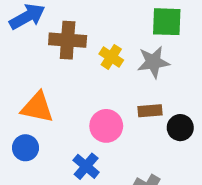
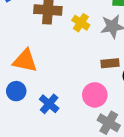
pink circle: (106, 126) -> (95, 95), moved
blue cross: (86, 166) -> (49, 104), moved

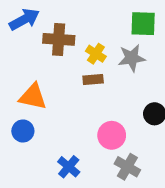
brown rectangle: (110, 63) -> (93, 79), moved
blue cross: (49, 104) -> (69, 167), moved

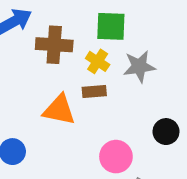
green square: (143, 24) -> (111, 26), moved
orange triangle: (33, 97) -> (59, 110), moved

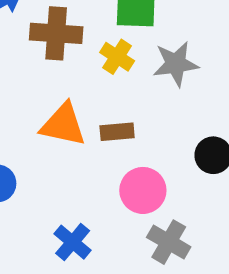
brown rectangle: (94, 91) -> (117, 132), moved

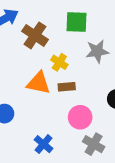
brown cross: (56, 33) -> (35, 35), turned 30
yellow cross: (117, 57) -> (59, 62), moved

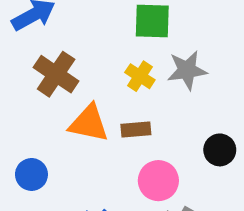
brown cross: (35, 35) -> (56, 74), moved
yellow cross: (59, 62) -> (140, 76), moved

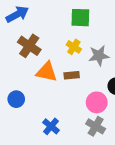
gray star: (187, 70) -> (99, 56), moved
pink circle: (158, 181) -> (97, 102), moved

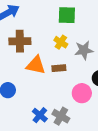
brown cross: (29, 46) -> (20, 41), turned -35
gray cross: (96, 126) -> (61, 116), moved

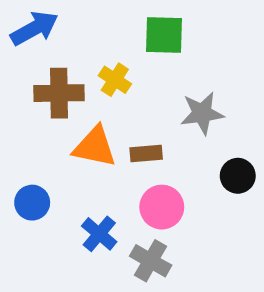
yellow cross: (61, 42) -> (115, 80), moved
pink circle: (82, 93) -> (162, 207), moved
blue cross: (40, 115) -> (99, 234), moved

